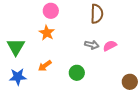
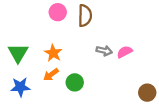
brown semicircle: (97, 14) -> (85, 16), moved
orange star: (47, 33) -> (53, 53), moved
green circle: (77, 73) -> (75, 82), moved

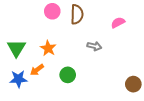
pink semicircle: (125, 52) -> (118, 23), moved
orange arrow: (51, 75) -> (37, 70), moved

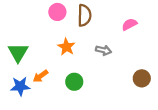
orange star: (48, 48) -> (66, 47), moved
brown circle: (133, 84) -> (142, 78), moved

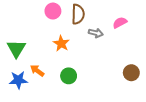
gray arrow: (104, 50) -> (96, 33), moved
orange arrow: (40, 76) -> (37, 71), turned 72

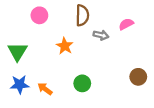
pink circle: (53, 11) -> (39, 15), moved
orange arrow: (37, 71) -> (45, 89), moved
green circle: (69, 76) -> (82, 83), moved

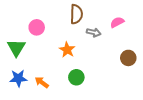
pink circle: (39, 15) -> (37, 27), moved
orange star: (65, 46) -> (67, 50), moved
brown circle: (138, 77) -> (128, 58), moved

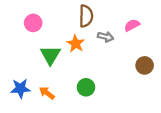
pink circle: (37, 27) -> (33, 23), moved
green triangle: (16, 48) -> (50, 55), moved
orange star: (67, 50) -> (76, 44), moved

